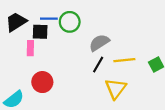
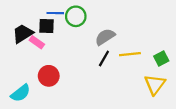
black trapezoid: (16, 22) -> (23, 34), moved
pink rectangle: (30, 48) -> (37, 42), turned -56
yellow triangle: (116, 89) -> (155, 84), moved

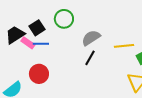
blue line: (55, 13) -> (41, 44), moved
black square: (47, 26) -> (37, 28), turned -35
yellow line: (130, 54) -> (124, 46), moved

